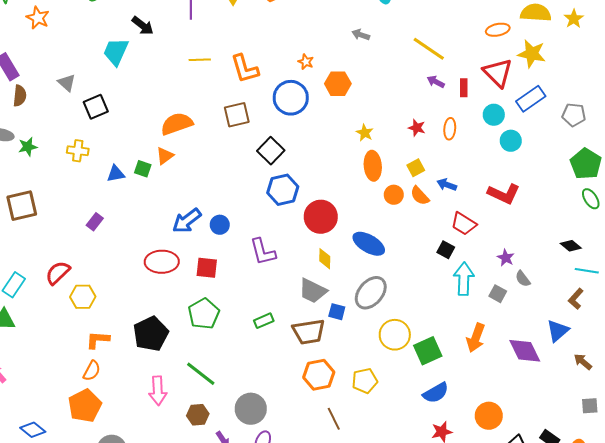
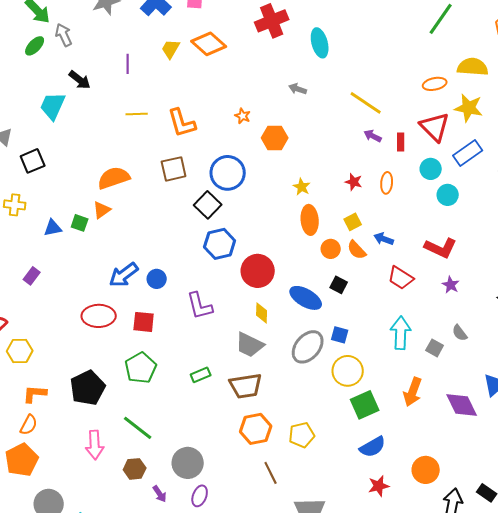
blue circle: (291, 98) -> (228, 173), moved
black square: (446, 250) -> (339, 285), moved
purple star: (506, 258) -> (451, 285), moved
blue square: (337, 312) -> (340, 335), moved
yellow circle: (395, 335) -> (348, 371), moved

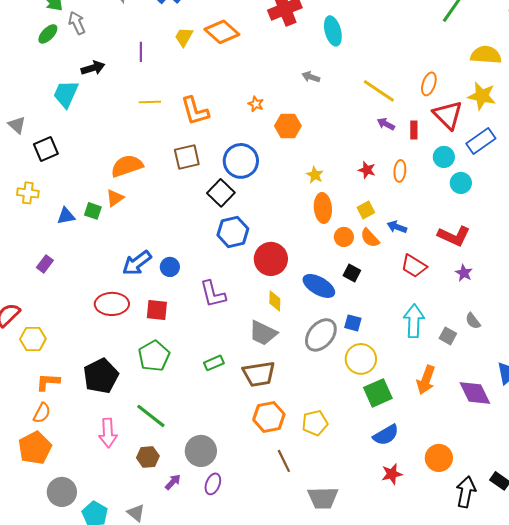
black arrow: (80, 80) -> (93, 68), turned -55
orange ellipse: (435, 84) -> (429, 84), moved, turned -60
purple arrow: (160, 494) -> (173, 482), turned -102

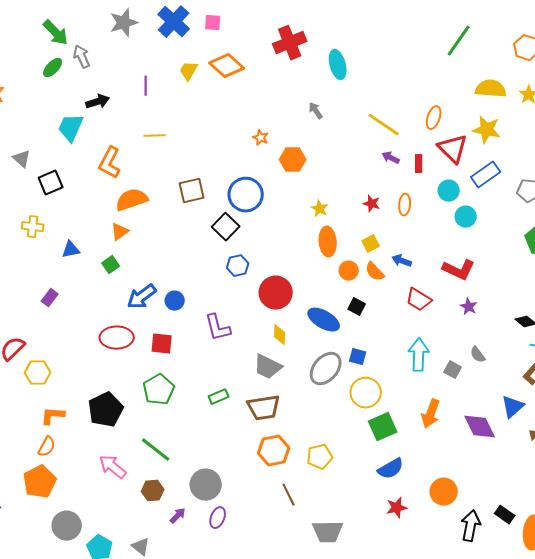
gray arrow: (311, 77) -> (316, 111), turned 36
orange L-shape: (195, 111) -> (110, 163), moved, turned 44
green square: (93, 211) -> (111, 265), moved, turned 36
blue hexagon: (233, 232) -> (238, 266), size x0.7
pink arrow: (108, 433) -> (113, 467), turned 132

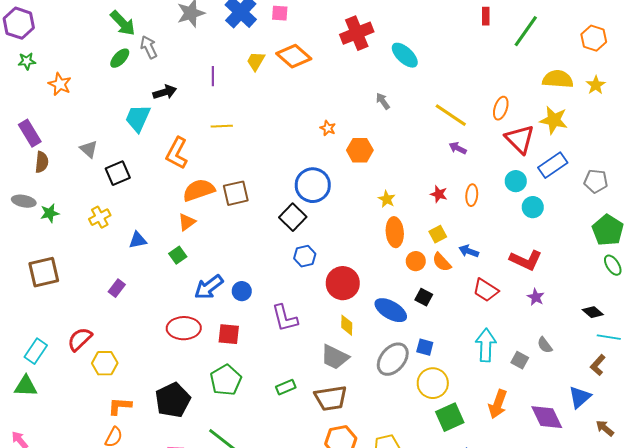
cyan ellipse: (338, 65) -> (405, 55), turned -32
red rectangle: (419, 164) -> (486, 16), moved
brown square: (192, 191) -> (236, 193), moved
yellow cross: (33, 227) -> (100, 217), turned -35

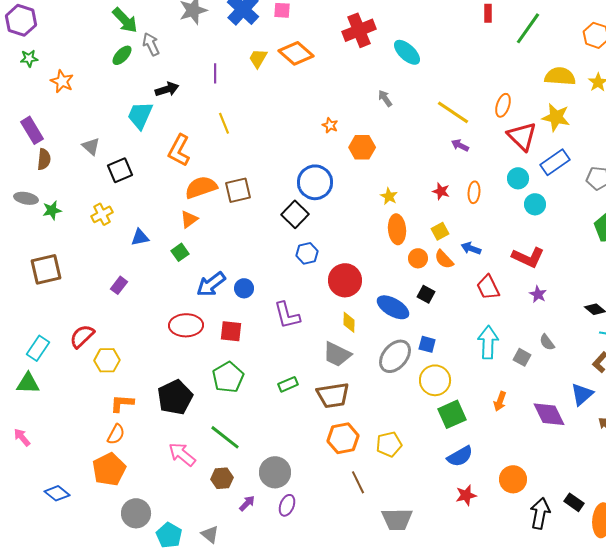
yellow line: (222, 126) -> (224, 123), turned 70
red trapezoid: (486, 290) -> (488, 287), turned 32
orange arrow: (498, 404) -> (500, 401), size x0.7

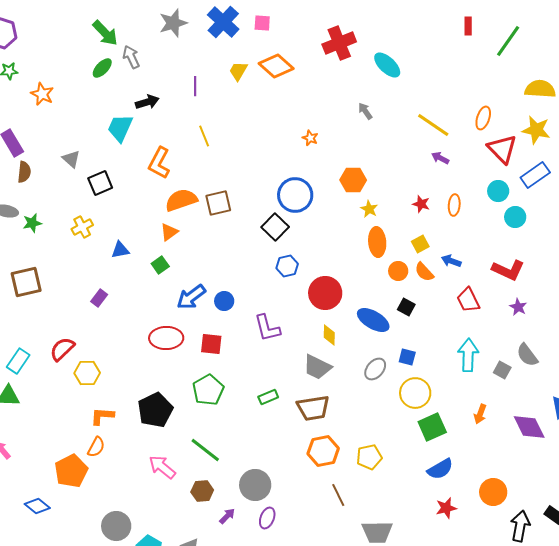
orange hexagon: (362, 147) -> (353, 180), moved
gray semicircle: (547, 342) -> (527, 355), size x1.4
gray ellipse: (395, 356) -> (375, 369), size x0.7
orange pentagon: (109, 469) -> (71, 471), moved

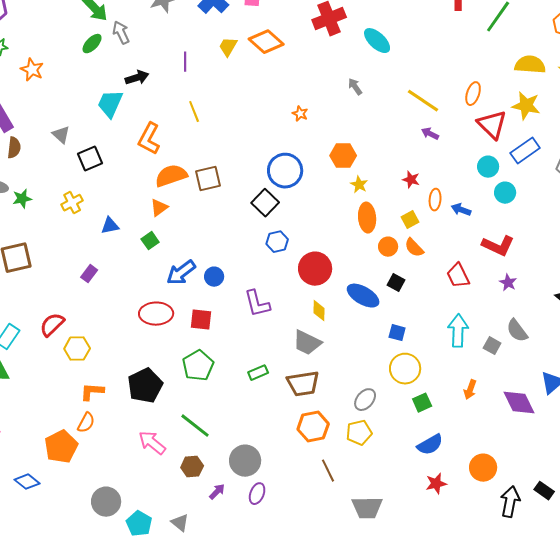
orange ellipse: (454, 205) -> (435, 200), moved
blue arrow: (451, 261) -> (461, 210), moved
gray ellipse: (375, 369) -> (365, 400), moved
green square: (432, 427) -> (422, 403), size x0.7

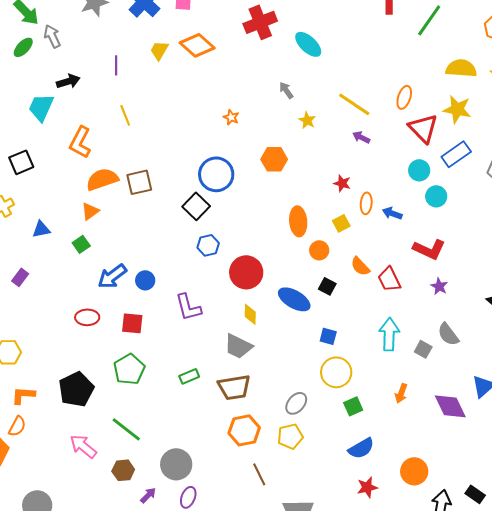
yellow star: (359, 185) -> (307, 120), moved
orange semicircle: (414, 248) -> (360, 266), moved
red ellipse: (156, 314) -> (87, 317), size x0.7

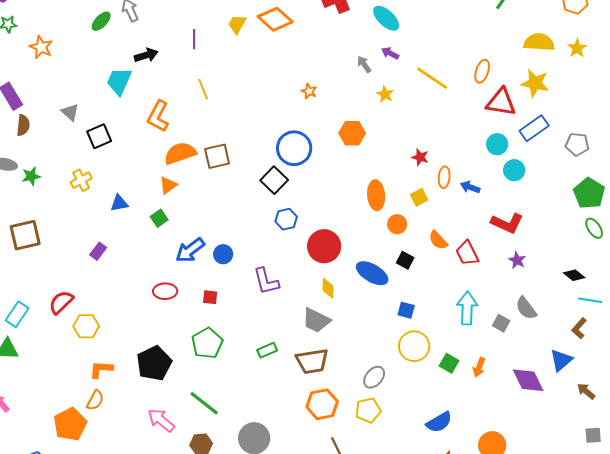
red triangle: (423, 128) -> (501, 102), turned -36
purple arrow: (361, 137) -> (390, 53), moved
red square: (132, 323) -> (210, 297), size x0.7
green square: (353, 406) -> (449, 363), moved, turned -36

